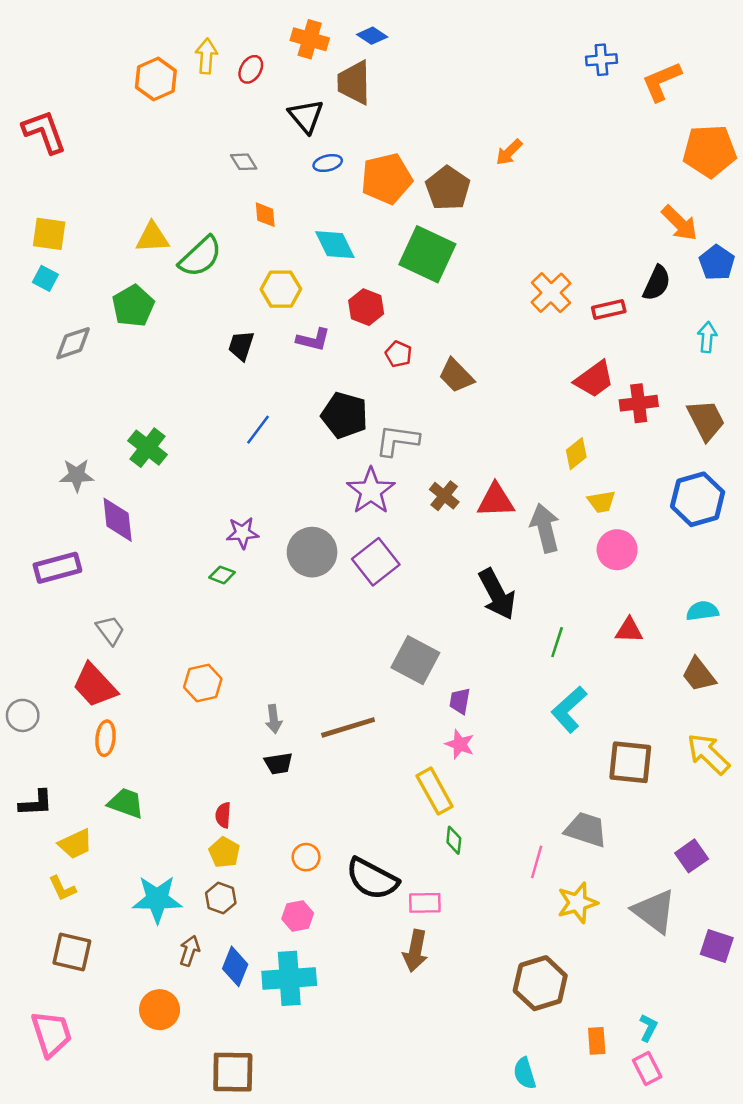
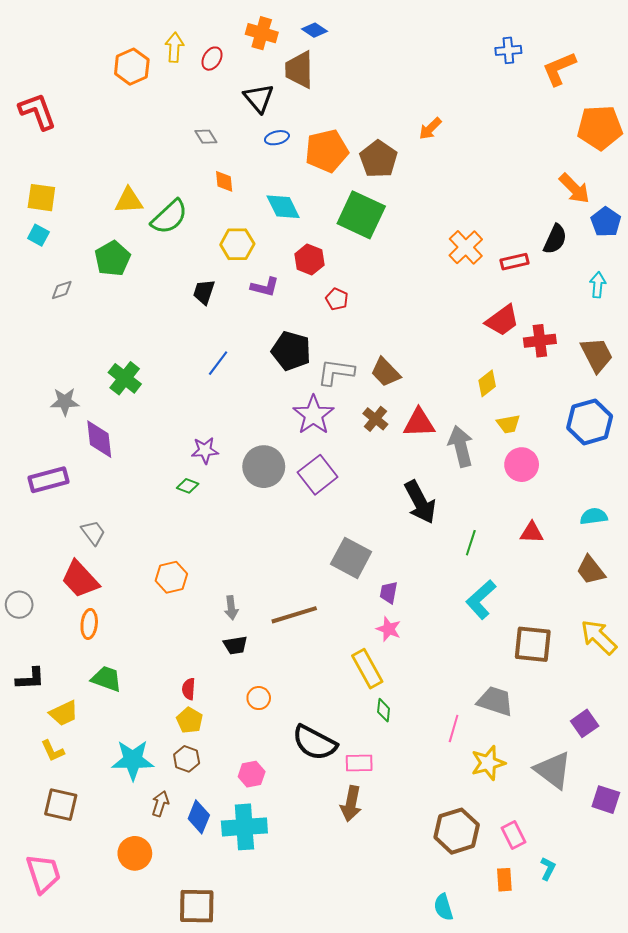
gray diamond: (73, 343) -> (62, 290), size x0.7
brown trapezoid: (456, 376) -> (386, 372), moved
orange circle: (306, 857) -> (259, 698), moved
pink rectangle: (647, 1068) -> (513, 835), moved

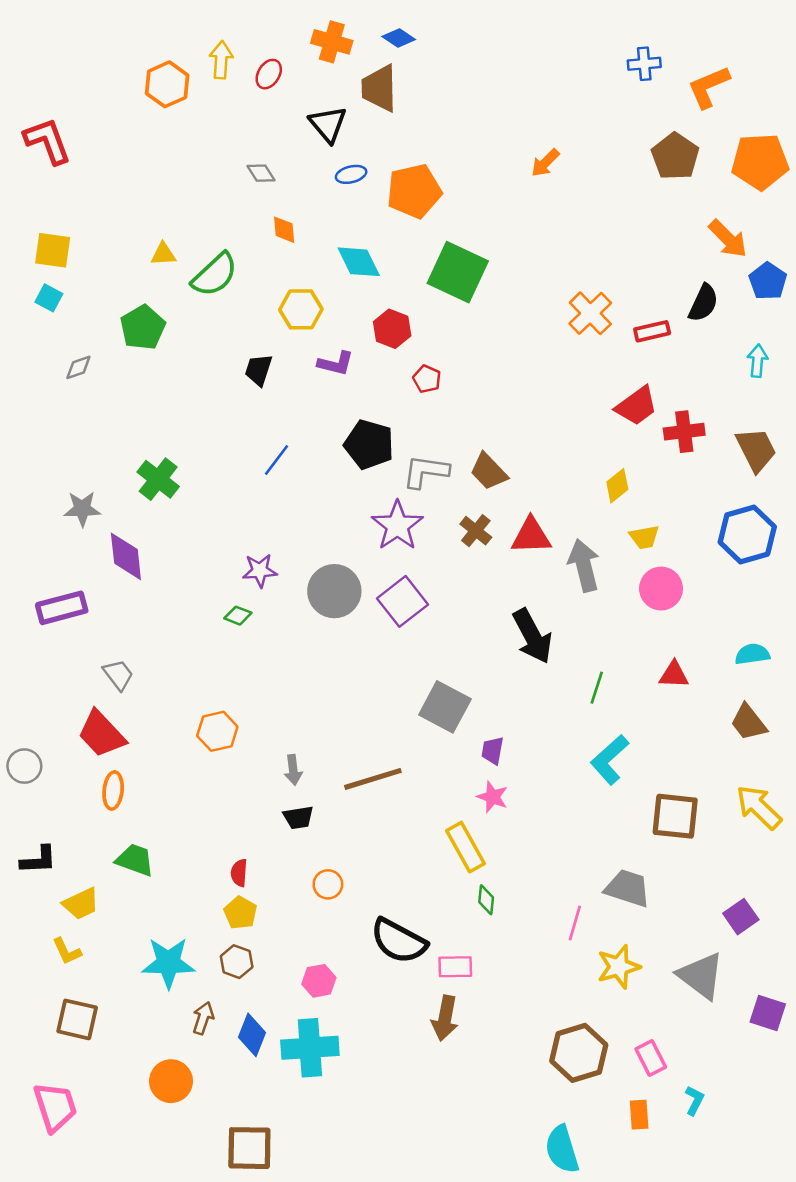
brown pentagon: (378, 159) -> (675, 156), moved
yellow triangle: (129, 201) -> (163, 254), size x0.7
cyan semicircle: (443, 907) -> (562, 1149), size x1.4

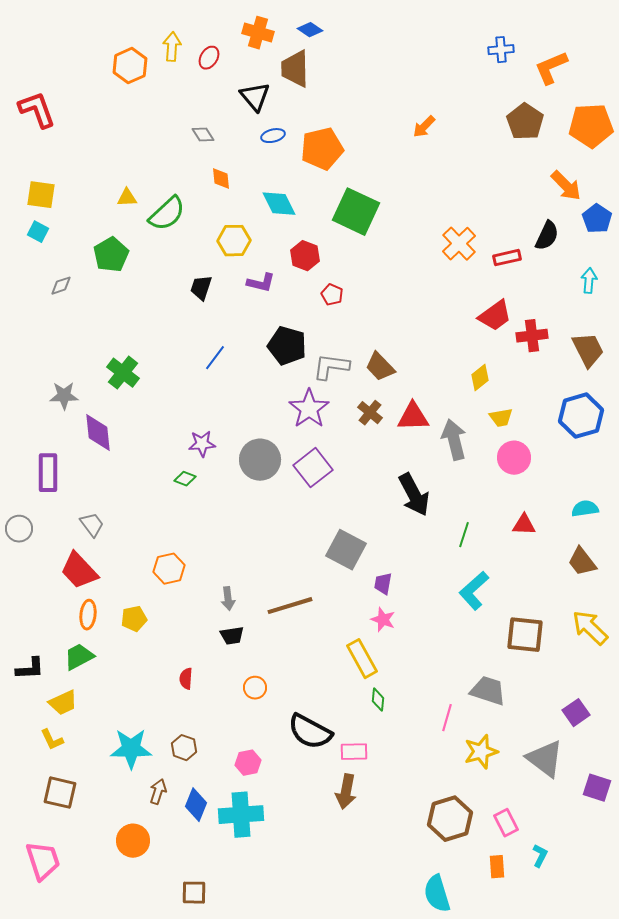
purple rectangle: (62, 608) -> (48, 473), turned -75
gray circle: (24, 766) -> (19, 529), moved
green trapezoid: (135, 860) -> (79, 657), moved, turned -48
yellow pentagon: (240, 913) -> (134, 619), moved, turned 30
brown square: (249, 1148) -> (194, 893), size x0.7

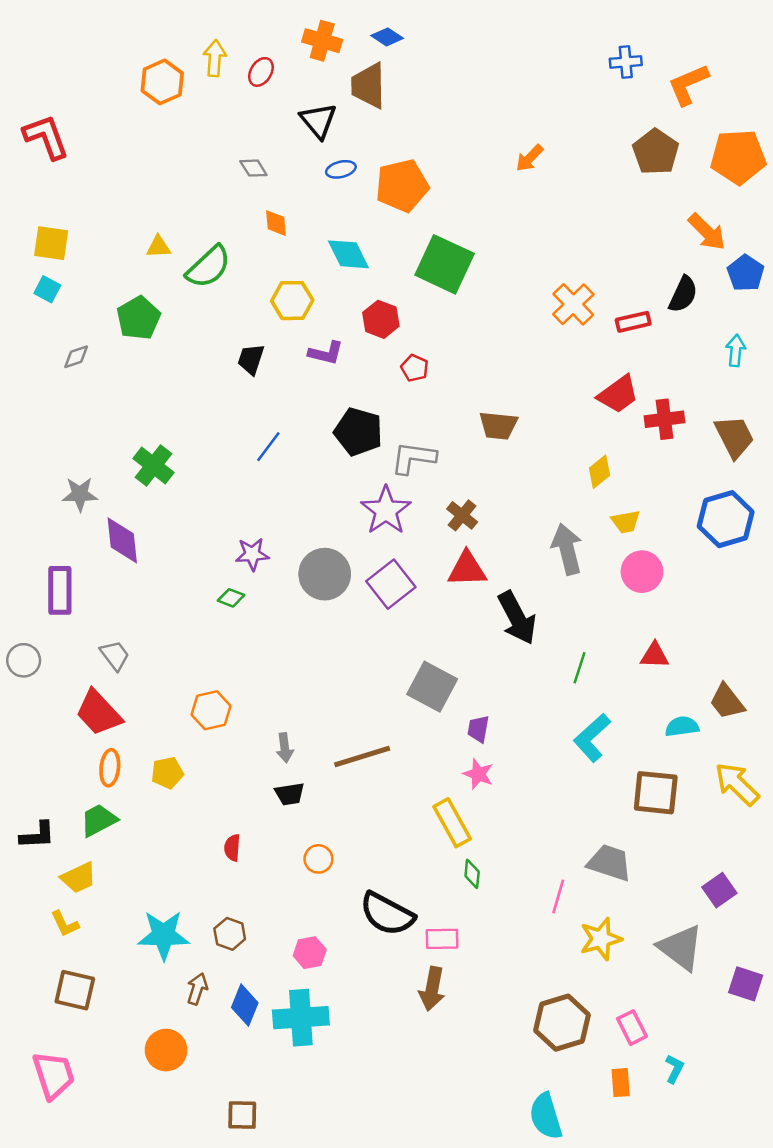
brown trapezoid: (380, 367) -> (498, 425), moved, turned -40
red triangle: (413, 417) -> (467, 569), moved
cyan semicircle: (585, 509) -> (682, 727), moved

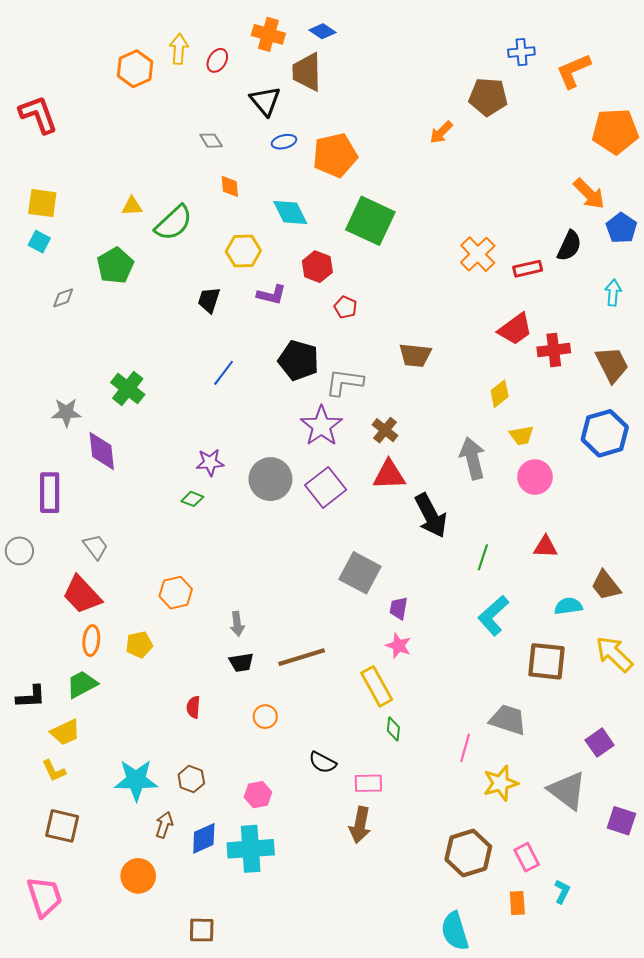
brown pentagon: (656, 152) -> (488, 97), moved, turned -30
brown line: (362, 756) -> (302, 657), moved
black semicircle: (387, 914) -> (323, 762), size x0.6
blue diamond: (245, 1005) -> (204, 838), turned 44

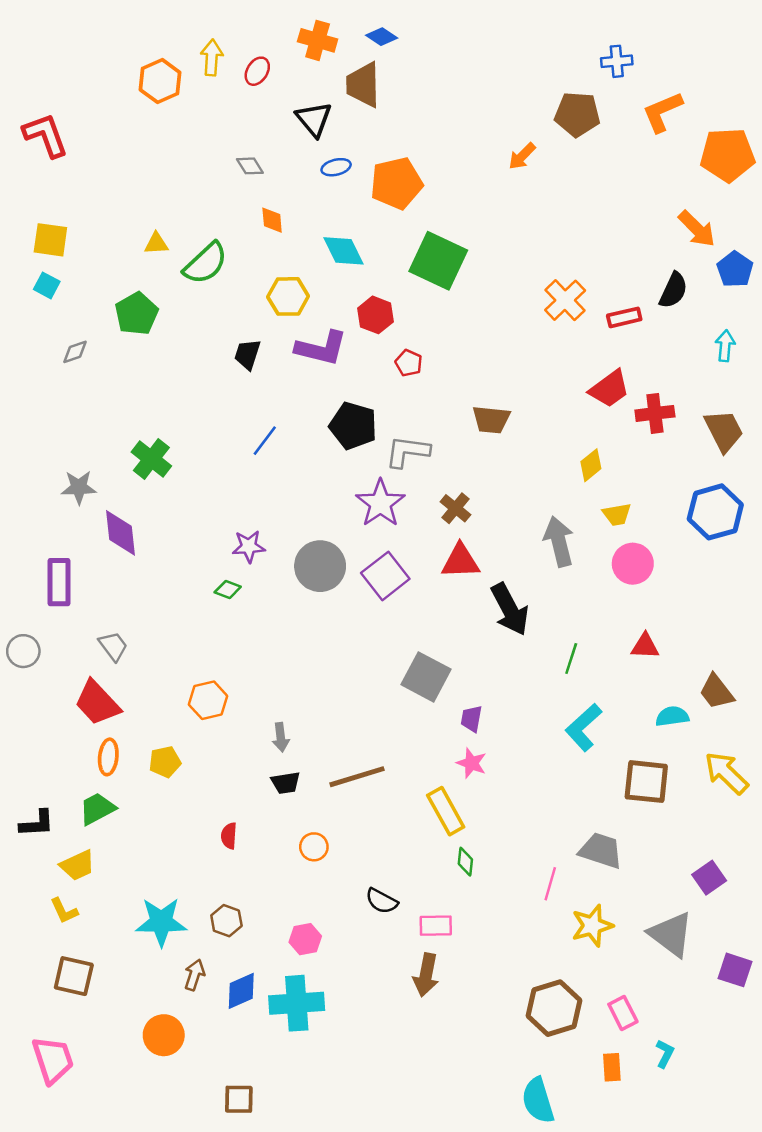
orange L-shape: (574, 71) -> (662, 112), moved
purple L-shape: (271, 295) -> (321, 348), size x1.5

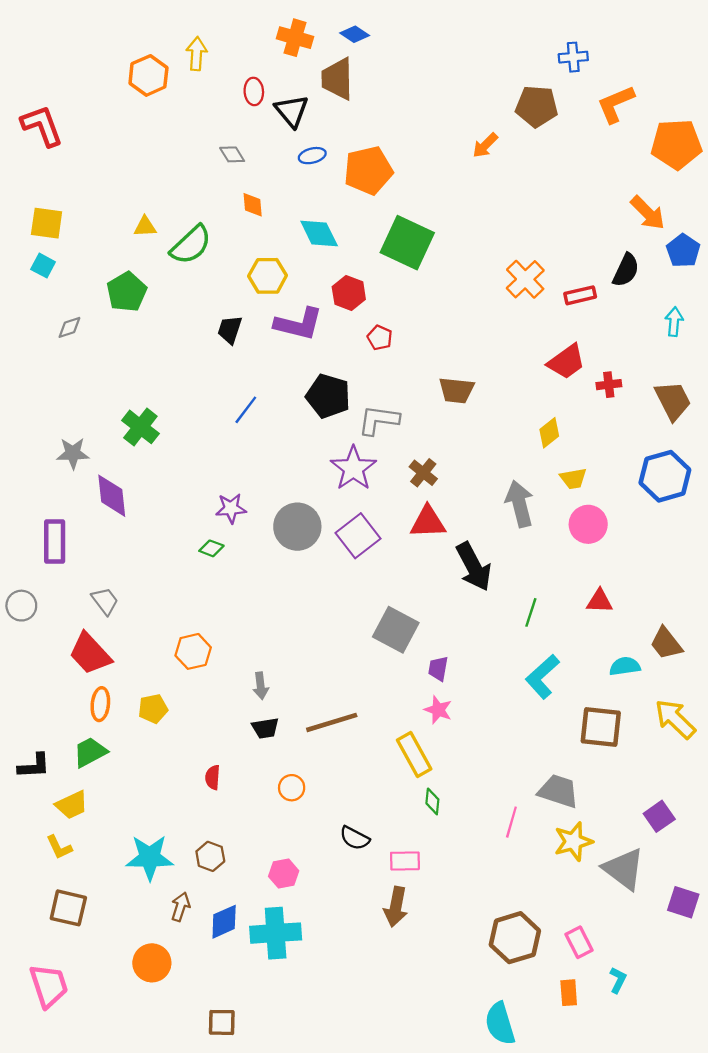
red ellipse: (257, 71) -> (254, 91), moved, turned -35
red cross: (655, 413) -> (609, 385), size x0.7
yellow star: (592, 926) -> (573, 842), moved

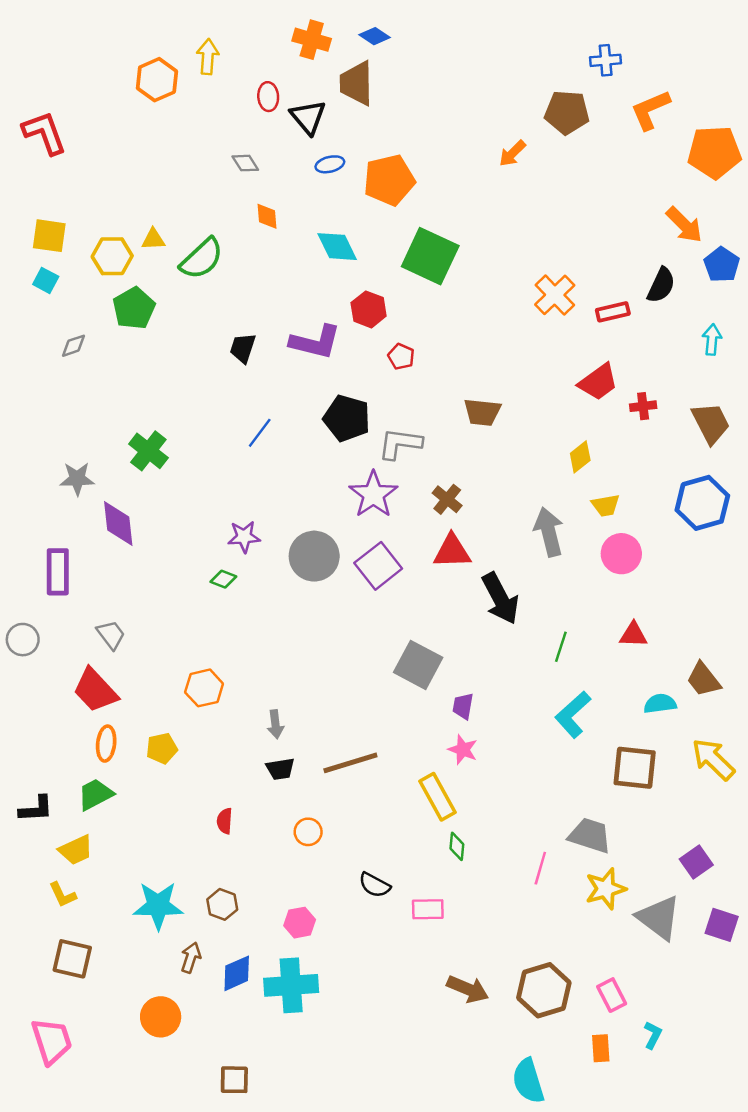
yellow hexagon: (268, 276) -> (112, 256), moved
purple square: (683, 902) -> (722, 925), moved
brown arrow: (396, 907) -> (468, 989), moved, turned -78

